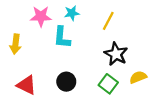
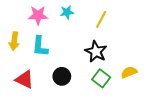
cyan L-shape: (62, 37) -> (40, 46), moved
black star: (116, 54) -> (96, 52), moved

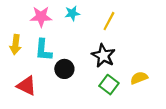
black circle: (62, 76) -> (64, 69), moved

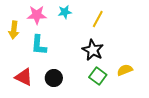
yellow arrow: (15, 44) -> (14, 30), moved
black circle: (64, 69) -> (54, 78), moved

